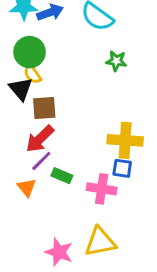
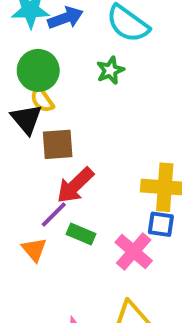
green star: (116, 61) -> (110, 70), moved, turned -30
red arrow: (40, 139) -> (75, 185), moved
pink cross: (102, 189) -> (134, 252), turned 32

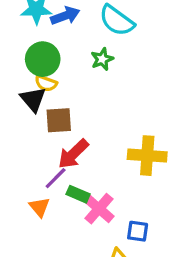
yellow semicircle: (42, 100) -> (46, 83), turned -35
blue square: (161, 224) -> (138, 231), moved
pink cross: (134, 252) -> (99, 209), moved

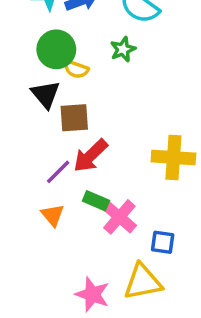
yellow semicircle: (46, 83) -> (76, 69), moved
purple line: (56, 178) -> (58, 172), moved

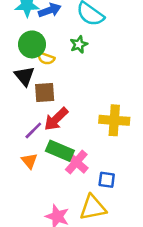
green rectangle: (96, 201) -> (60, 151), size x1.5

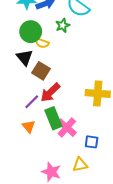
green star: (79, 44) -> (63, 25), moved
brown square: (45, 92) -> (41, 71), turned 36
green rectangle: (60, 151) -> (53, 118), turned 45
yellow triangle: (93, 208) -> (80, 165), size x0.7

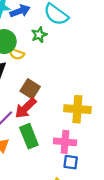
brown square: (41, 71) -> (30, 89), moved
pink cross: (67, 128) -> (65, 142), moved, turned -36

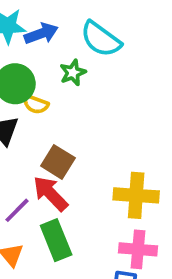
red arrow: (26, 108) -> (50, 194), turned 90
pink cross: (65, 142) -> (138, 249), moved

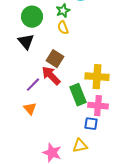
yellow semicircle: (36, 104) -> (63, 28), moved, turned 48
green rectangle: (56, 240) -> (78, 95), moved

